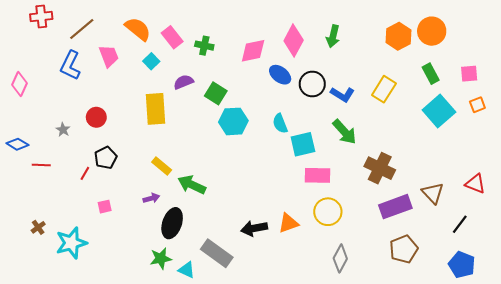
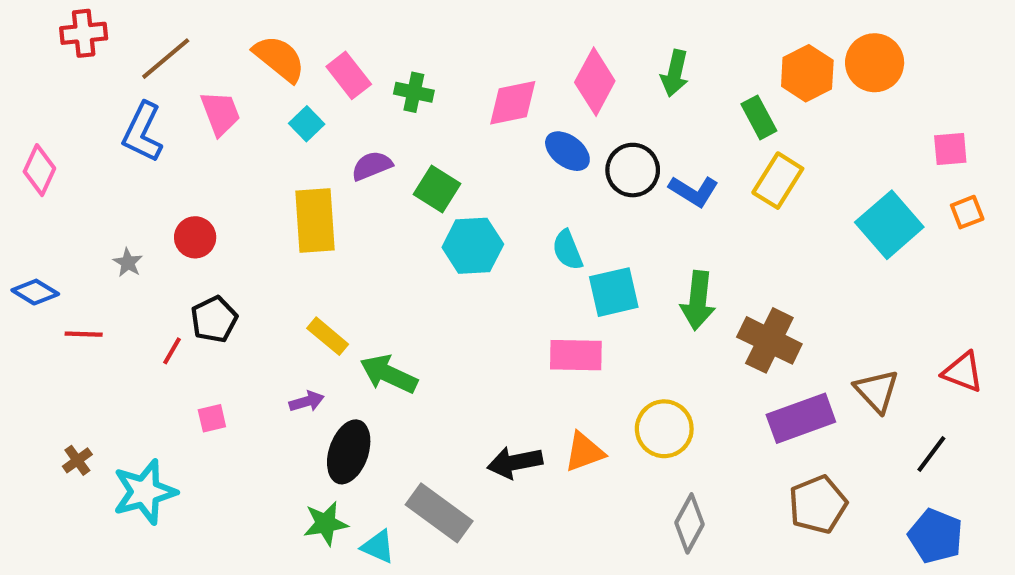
green rectangle: (431, 74) -> (759, 117), moved
green arrow: (344, 132) -> (698, 300), moved, turned 48
pink rectangle: (317, 175) -> (576, 355), moved

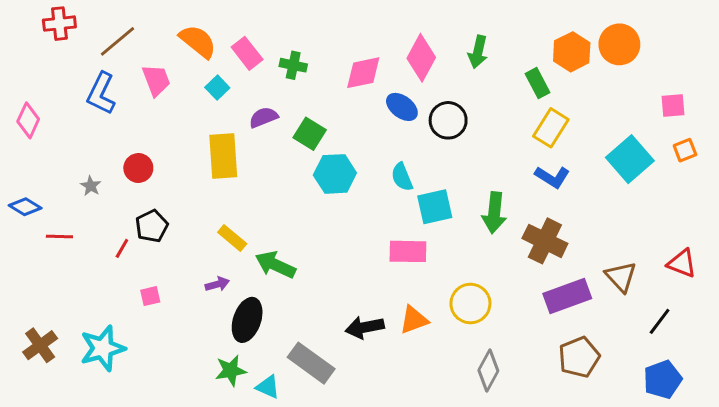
blue L-shape: (694, 191) -> (552, 177), moved
brown cross: (77, 460) -> (40, 345), moved, size x1.6
blue pentagon: (936, 536) -> (663, 379), turned 30

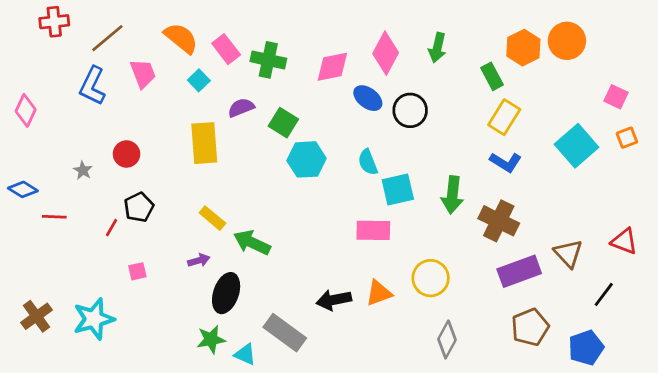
green cross: (293, 65) -> (268, 60), size x1.4
pink square: (673, 105) -> (616, 97), turned 30
blue pentagon: (663, 379) -> (586, 348), moved

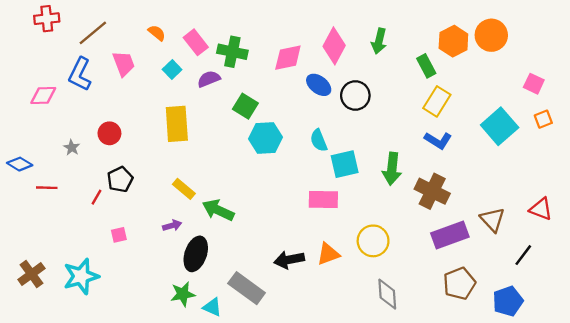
orange semicircle: (181, 38) -> (157, 33), size x0.6
purple semicircle: (241, 108) -> (209, 79), moved
pink diamond: (26, 110) -> (43, 95), moved, turned 64
gray diamond: (447, 339) -> (387, 294), turned -32

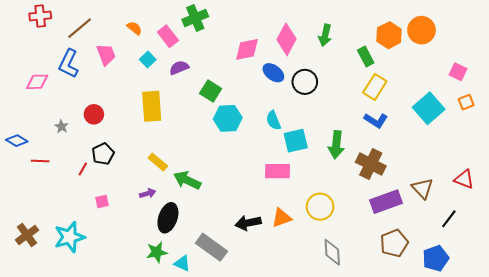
green cross: (232, 52) -> (195, 18), moved, turned -35

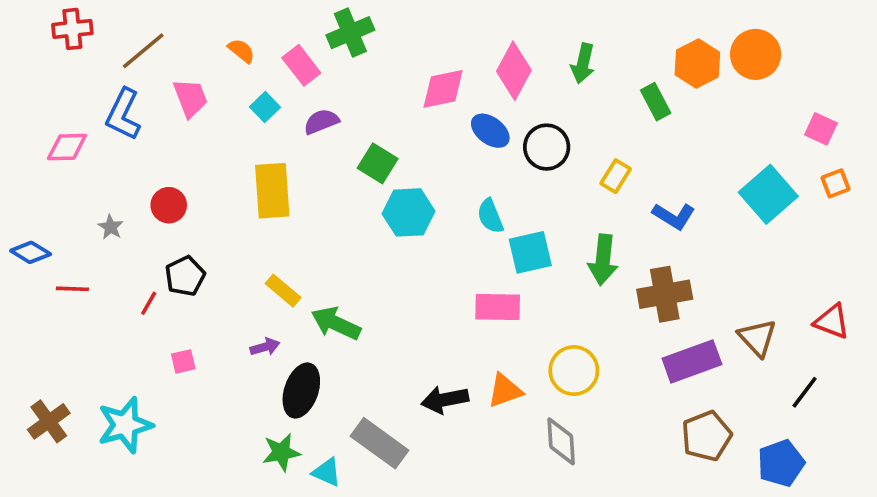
yellow rectangle: (375, 87) -> (616, 176), moved, size x0.7
brown cross: (371, 164) -> (665, 294), turned -36
gray diamond: (332, 252) -> (561, 441), moved

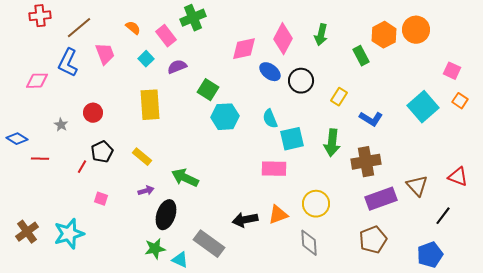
orange square: (835, 183) -> (460, 101), turned -35
yellow rectangle: (283, 291) -> (142, 157), moved
pink square: (183, 361) -> (101, 199), turned 32
brown pentagon: (706, 436) -> (373, 240), moved

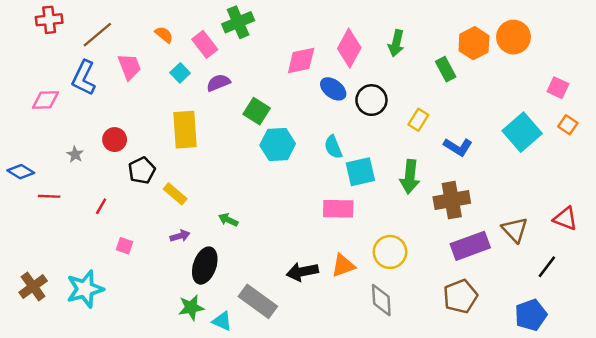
black pentagon: (102, 152) -> (142, 170), moved
green arrow: (185, 178) -> (228, 220), size x0.6

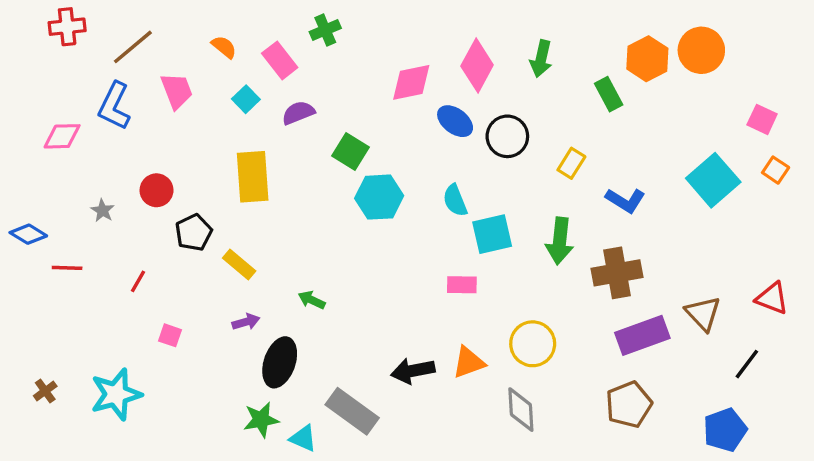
green cross: (238, 22) -> (325, 30), size x0.7
pink rectangle: (338, 209) -> (462, 285), size x0.7
brown cross: (33, 287) -> (45, 391), size x0.6

